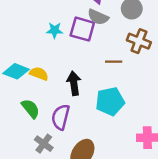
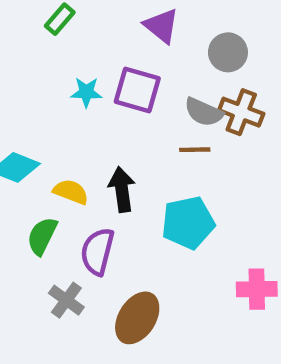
gray semicircle: (98, 17) -> (204, 112), moved
yellow semicircle: (39, 74) -> (71, 192), moved
green semicircle: (30, 109) -> (42, 236), turned -115

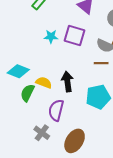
green semicircle: (42, 236) -> (27, 93), moved

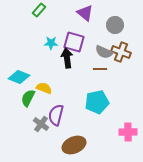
black arrow: (67, 82) -> (67, 58), moved
gray cross: (42, 133) -> (41, 124), moved
brown ellipse: (75, 141) -> (74, 145), turned 35

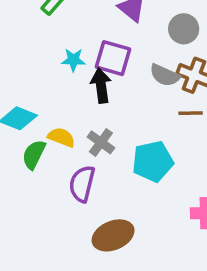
brown line: (100, 69) -> (191, 113), moved
gray cross: (41, 124) -> (101, 142), moved

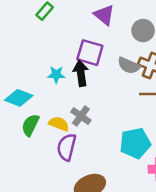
cyan star: (73, 60) -> (56, 75), moved
yellow semicircle: (61, 137) -> (59, 124), moved
cyan pentagon: (153, 161) -> (135, 143), moved

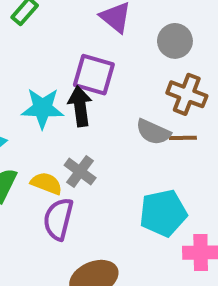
gray semicircle: (129, 66) -> (153, 132), moved
cyan star: (56, 75) -> (42, 108), size x1.5

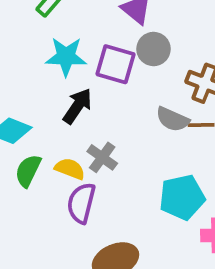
gray circle: (175, 41) -> (154, 49), moved
black arrow: (80, 106) -> (77, 106), moved, turned 42
cyan star: (42, 108) -> (66, 57), moved

